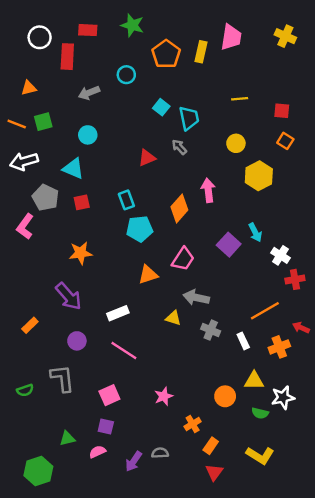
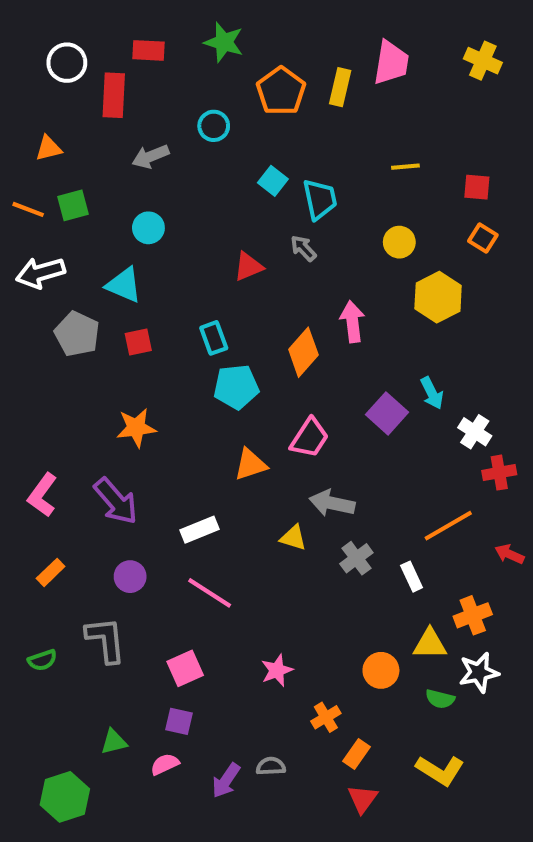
pink L-shape: (25, 226) -> (42, 495), moved
orange rectangle: (30, 325) -> (51, 572), moved
gray cross: (211, 330) -> (356, 558), turned 30
orange cross: (279, 347) -> (473, 615), moved

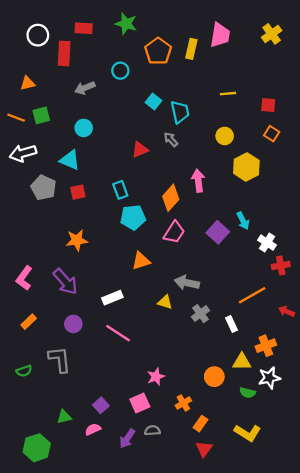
yellow cross: (483, 61) -> (272, 34), turned 30
pink trapezoid: (310, 438) -> (174, 232), moved
pink square: (185, 668) -> (140, 403), moved
purple square: (179, 721) -> (101, 405), turned 35

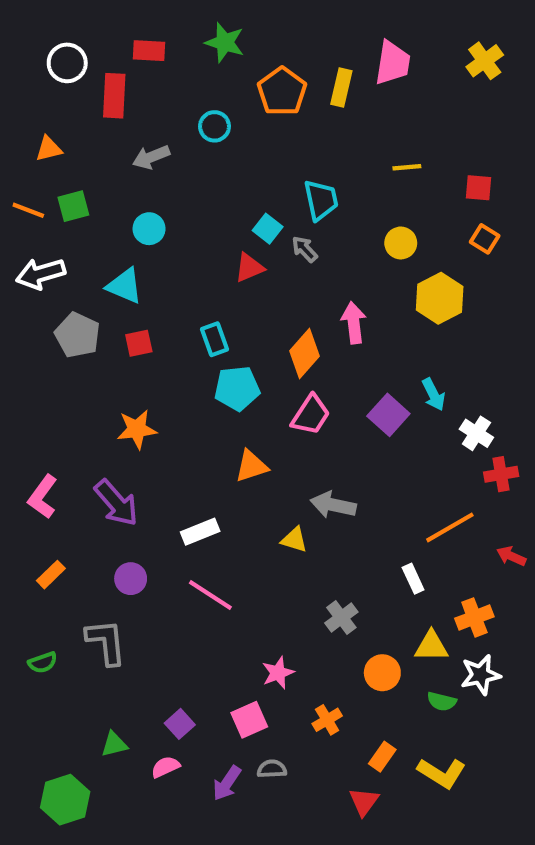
cyan square: (154, 102) -> (268, 229), moved
gray cross: (201, 314) -> (341, 617), moved
orange rectangle: (201, 424) -> (382, 757), moved

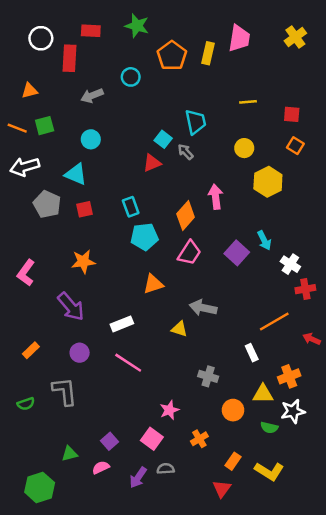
pink L-shape: (43, 497) -> (26, 273), moved
gray cross: (341, 617) -> (208, 376), turned -36
pink square: (249, 720) -> (152, 439), turned -30

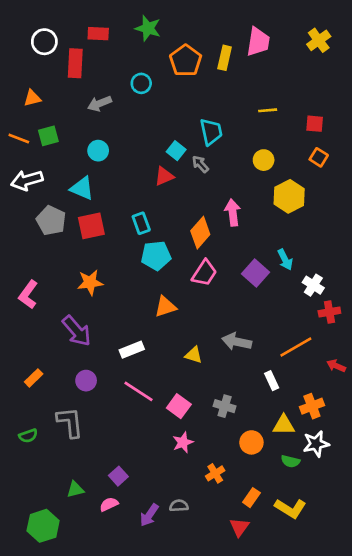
red square: (85, 209) -> (91, 226), size x1.5
gray arrow: (203, 308) -> (237, 342), moved
pink square: (152, 439) -> (179, 406), moved

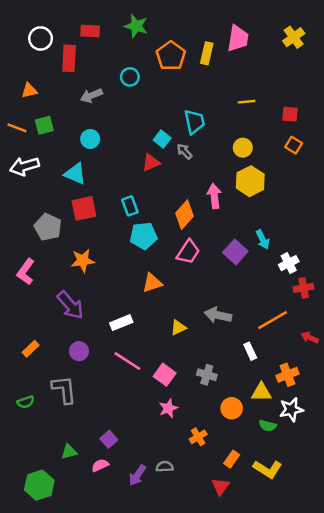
yellow hexagon: (289, 196) -> (250, 181), moved
gray pentagon: (51, 221) -> (48, 227), moved
white cross: (313, 285) -> (289, 263), turned 30
yellow triangle: (194, 355) -> (178, 328), turned -42

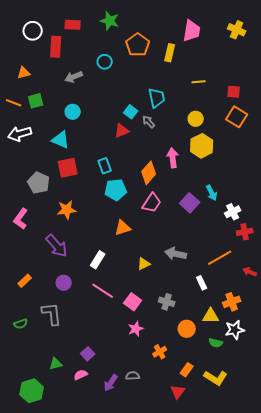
yellow cross: (294, 37) -> (237, 30), turned -30
yellow rectangle: (207, 53) -> (170, 53), moved
orange square: (294, 145) -> (237, 117), size x1.5
white rectangle: (121, 323) -> (98, 260), turned -36

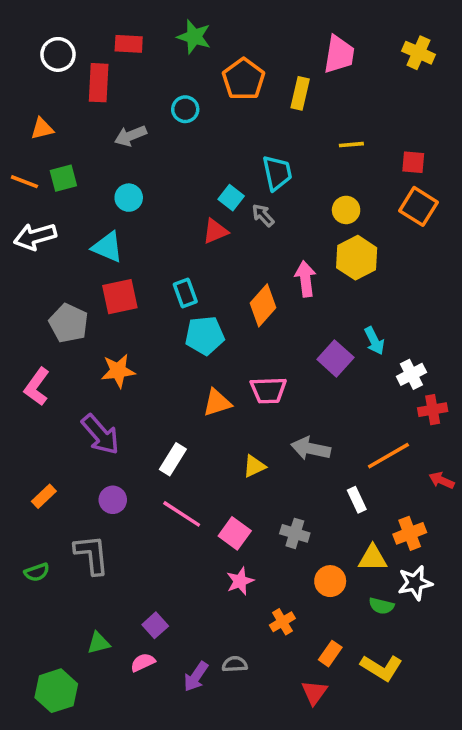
pink trapezoid: (152, 203) -> (268, 390), moved, turned 55

